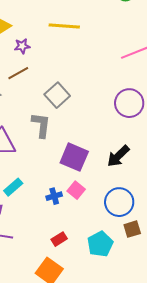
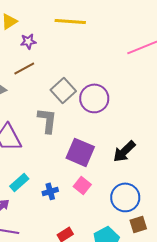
purple circle: (129, 103) -> (94, 98), moved
blue cross: (54, 196) -> (50, 191), moved

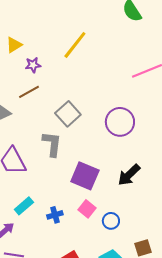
yellow line: (70, 21) -> (75, 45), turned -56
purple circle: (94, 98) -> (120, 122), moved
blue circle: (125, 197) -> (111, 221), moved, size x0.6

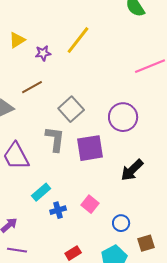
purple star: (33, 65) -> (43, 53), moved
purple square: (85, 176) -> (90, 148), moved, turned -32
cyan rectangle: (24, 206) -> (41, 192), moved
blue circle: (111, 221) -> (121, 223), moved

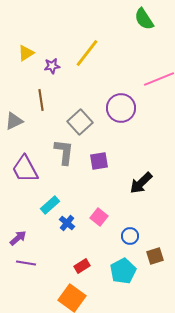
brown line: (32, 87) -> (41, 100), turned -70
purple circle: (123, 117) -> (121, 108), moved
purple square: (90, 148) -> (99, 161), size x0.7
blue cross: (58, 210) -> (67, 223), turned -35

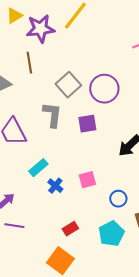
purple star: (52, 66) -> (40, 29), size x1.8
purple circle: (121, 108) -> (104, 89), moved
pink square: (99, 217) -> (87, 180), turned 36

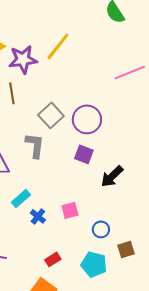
purple square: (87, 124) -> (84, 154), moved, turned 30
cyan pentagon: (111, 234) -> (94, 264), turned -30

